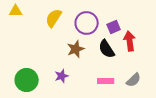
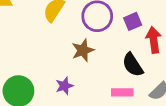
black semicircle: (107, 49) -> (133, 65), moved

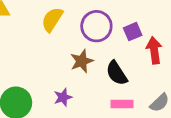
black semicircle: (133, 65) -> (117, 73), moved

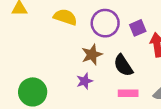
yellow semicircle: (52, 19) -> (65, 17), turned 75
purple star: (63, 97) -> (85, 81), moved

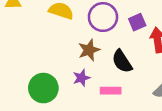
green circle: (33, 92) -> (43, 88), moved
pink rectangle: (128, 93) -> (111, 91), moved

